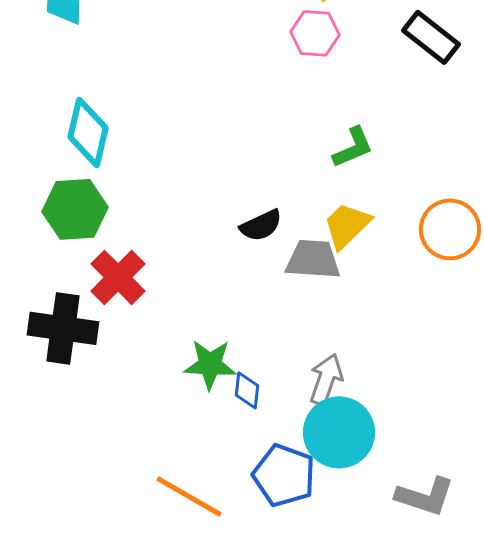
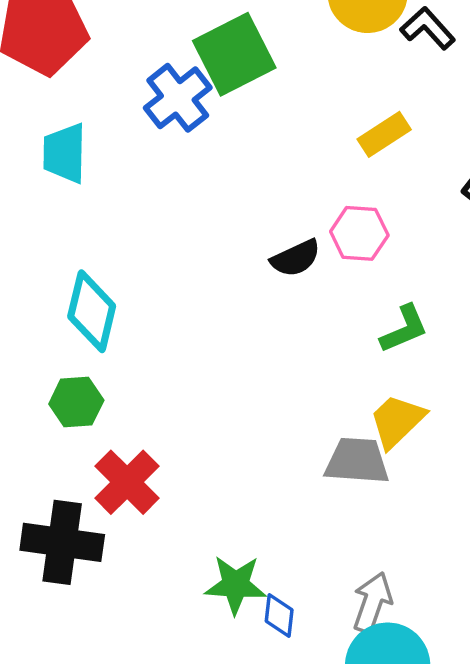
pink hexagon: (315, 33) -> (359, 233), moved
green hexagon: (75, 209) -> (76, 402), size x0.7
black semicircle: (261, 225) -> (296, 258), moved

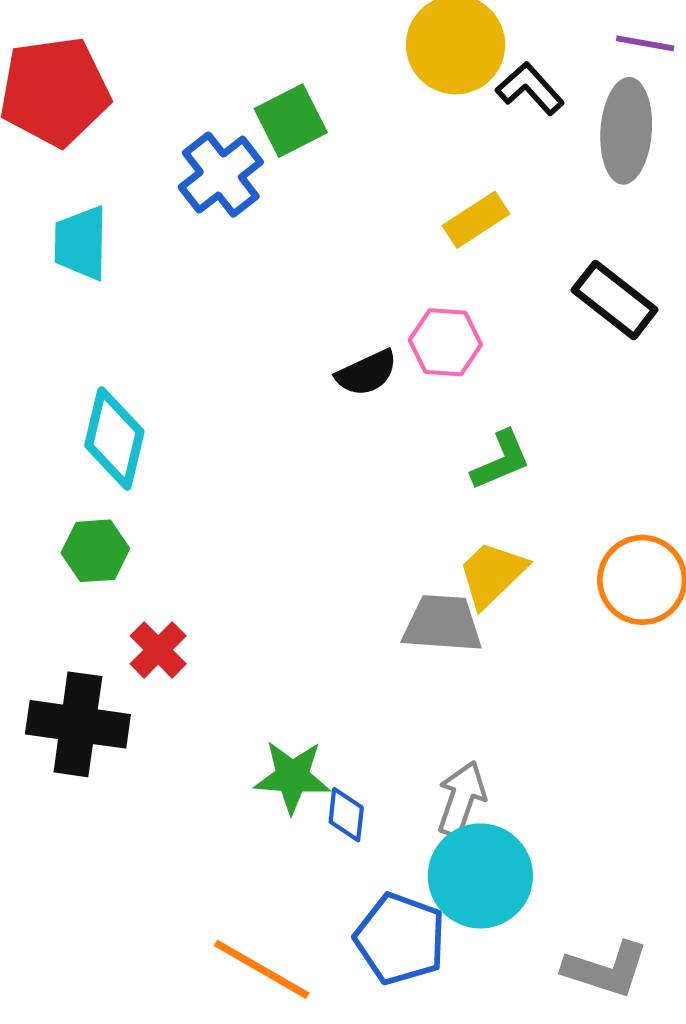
green square: (234, 54) -> (291, 121), size x0.7
red cross: (127, 482) -> (158, 650), size x0.7

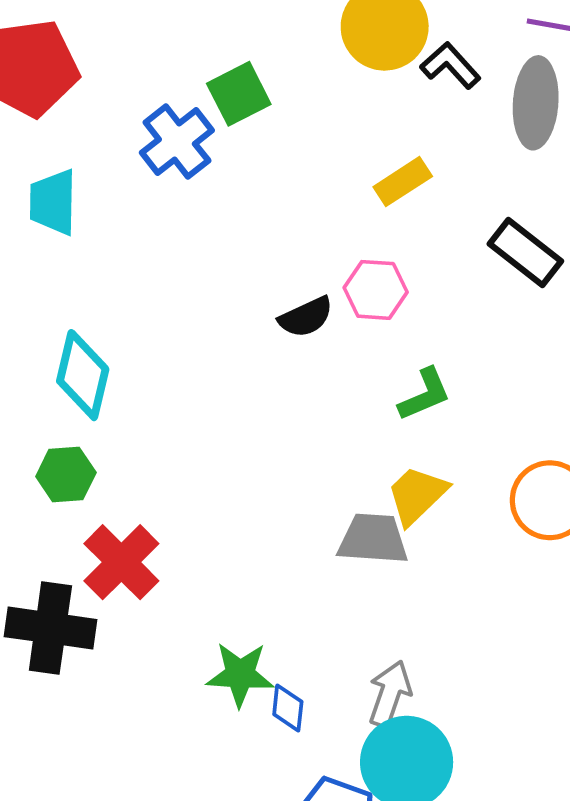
red cross: (158, 650) -> (121, 562), size x1.5

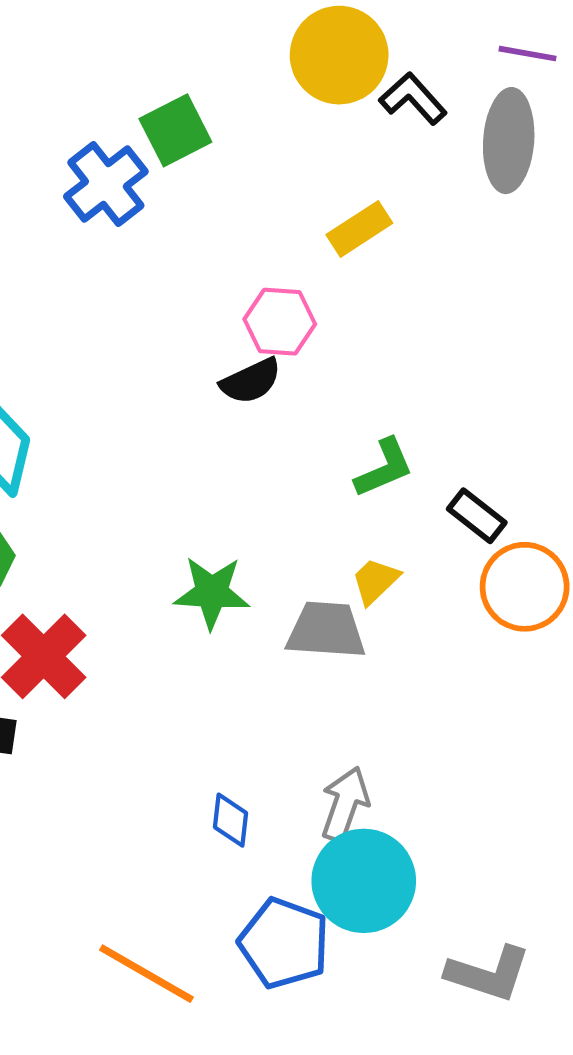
black rectangle: (525, 253) -> (477, 516), moved, size x0.7
pink hexagon: (376, 290) -> (280, 322), moved
yellow trapezoid: (417, 495) -> (375, 581), size x0.7
green star: (240, 674) -> (212, 593), moved

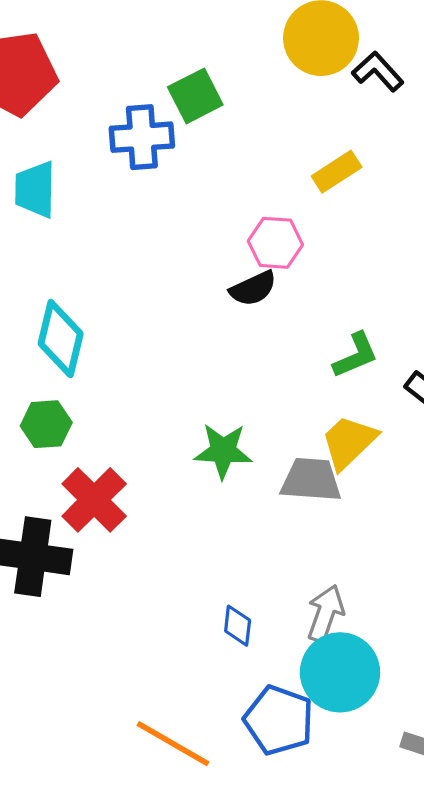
blue cross: (106, 184) -> (142, 137), turned 34
yellow trapezoid: (375, 581) -> (349, 442), size x1.5

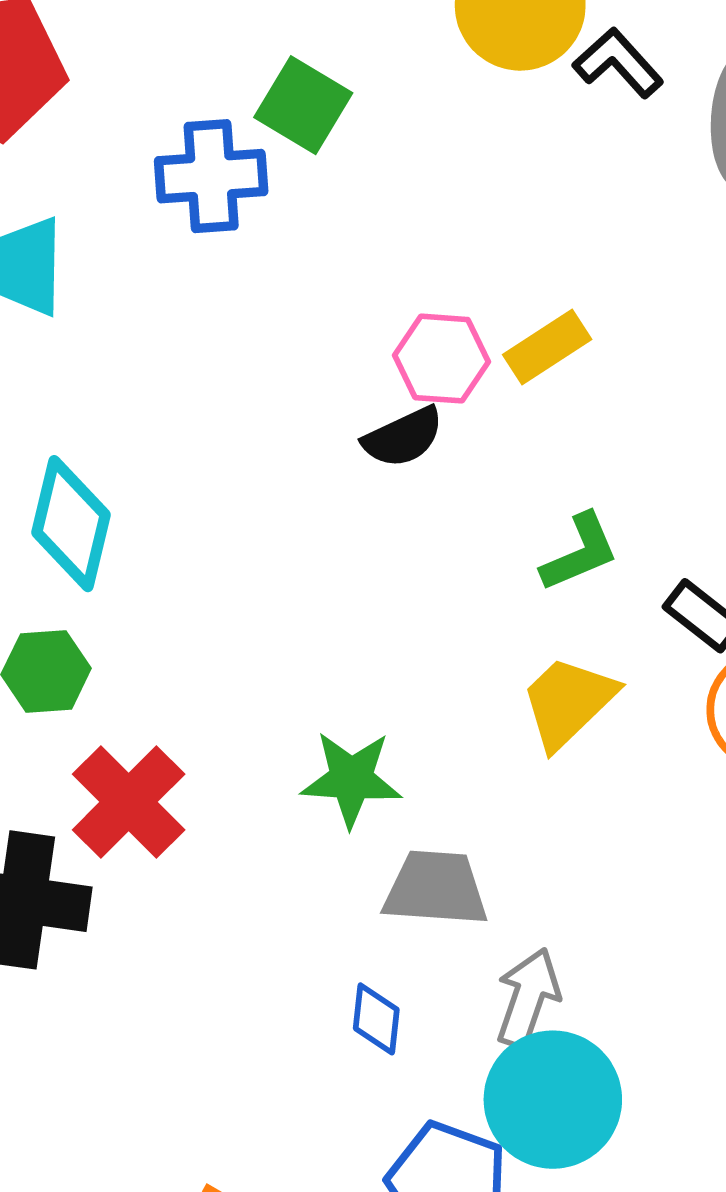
green square: (195, 96) -> (303, 105), turned -32
yellow rectangle: (337, 172) -> (547, 347), moved
green star: (223, 451) -> (351, 779), moved
gray trapezoid: (311, 480) -> (436, 888), moved

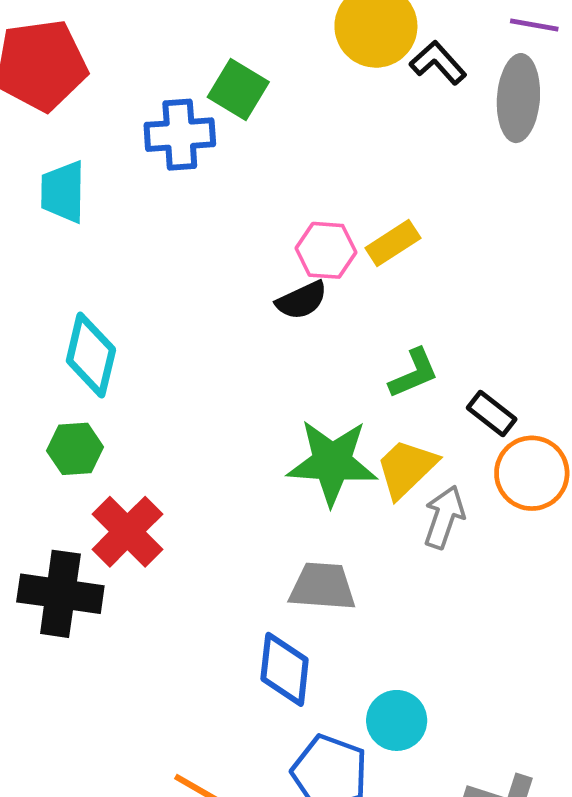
green star: (351, 779) -> (332, 462), moved, size x1.4
gray arrow: (528, 998) -> (444, 517), moved
blue diamond: (376, 1019) -> (285, 669), size x1.6
cyan circle: (553, 1100) -> (397, 720), size x0.7

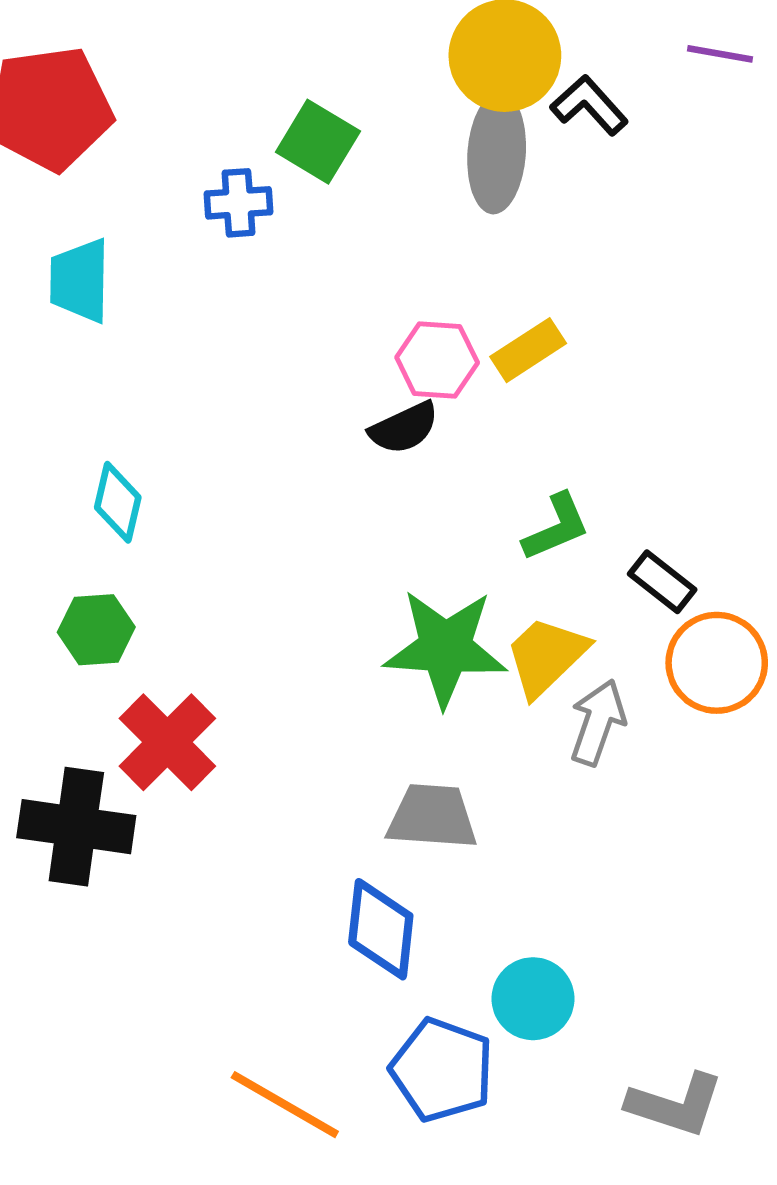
gray ellipse: (518, 98) -> (497, 153), moved
blue cross: (180, 135) -> (239, 203), size x0.7
cyan diamond: (91, 355) -> (118, 502), size x0.7

